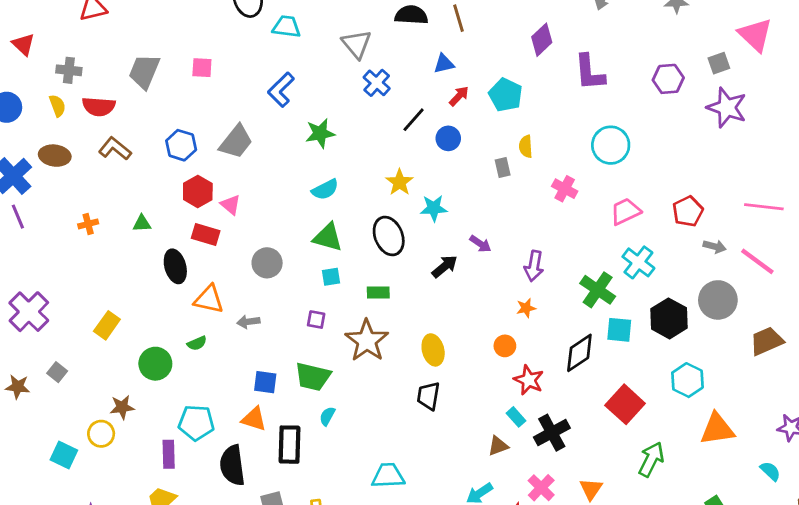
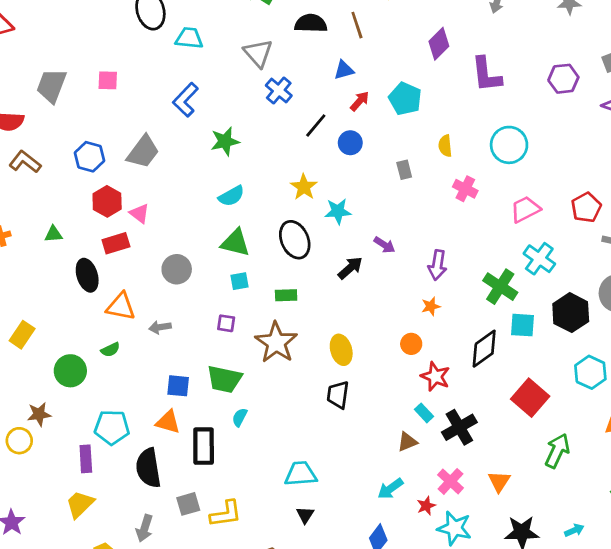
yellow semicircle: (526, 146) -> (445, 146), moved
red rectangle: (206, 234) -> (116, 243), turned -32

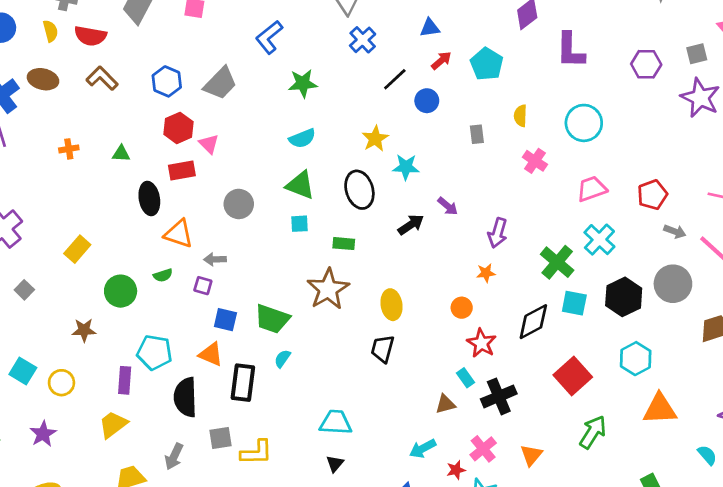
purple square: (226, 323) -> (203, 286), moved
yellow circle: (19, 441) -> (61, 383), moved

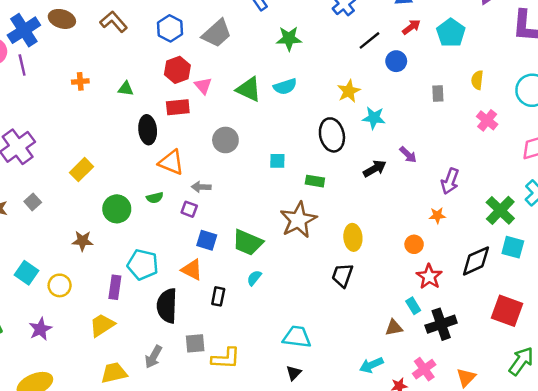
green triangle: (300, 185) -> (249, 89), moved
red square: (573, 376) -> (507, 311), turned -32
black rectangle: (243, 383) -> (218, 296), size x0.6

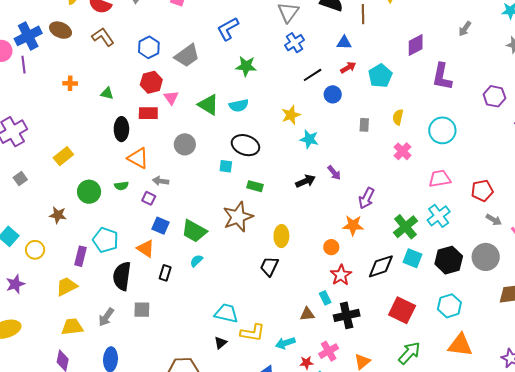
black ellipse: (332, 135) -> (245, 145), moved, turned -64
orange star: (437, 215) -> (353, 225), size x1.5
yellow L-shape: (226, 358) -> (253, 333), moved

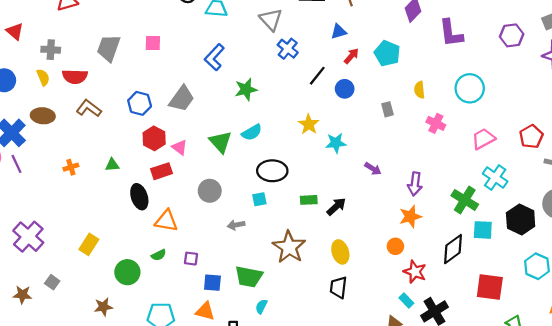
green triangle: (208, 105) -> (220, 142), turned 35
gray arrow: (161, 181) -> (236, 225), moved
black arrow: (305, 181) -> (336, 207), moved
green rectangle: (255, 186) -> (309, 200), moved

